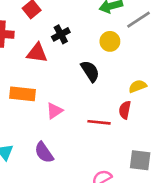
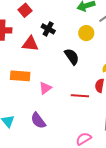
black cross: (61, 34) -> (48, 29), turned -32

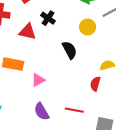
red line: (80, 96) -> (74, 110), moved
purple semicircle: (38, 121) -> (42, 112), moved

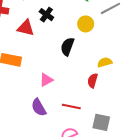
black semicircle: (70, 50) -> (67, 47), turned -132
pink triangle: (38, 80) -> (46, 80), moved

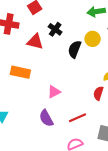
black semicircle: (67, 47) -> (75, 49), moved
red line: (71, 106) -> (78, 118), turned -36

